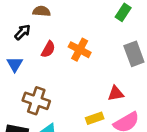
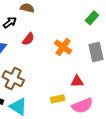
orange cross: (80, 50) -> (63, 47), moved

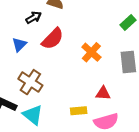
red semicircle: (28, 39) -> (53, 39), size x1.5

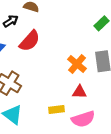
orange cross: (91, 52) -> (77, 64), moved

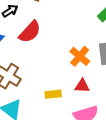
yellow rectangle: (56, 109) -> (53, 94), moved

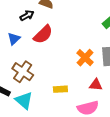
red triangle: (82, 86) -> (96, 85), moved

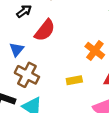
blue triangle: (14, 39) -> (17, 49), moved
yellow rectangle: (60, 89) -> (74, 80), moved

